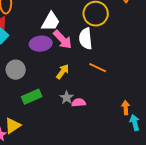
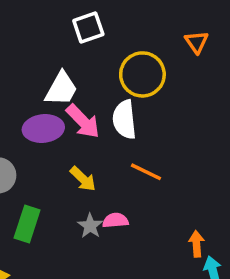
yellow arrow: (63, 72) -> (83, 179), turned 98
green rectangle: (32, 97) -> (27, 224), turned -48
pink semicircle: (79, 103) -> (115, 220), moved

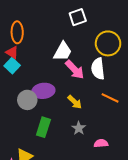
purple ellipse: (43, 129) -> (43, 91), moved
pink semicircle: (115, 220) -> (101, 143), moved

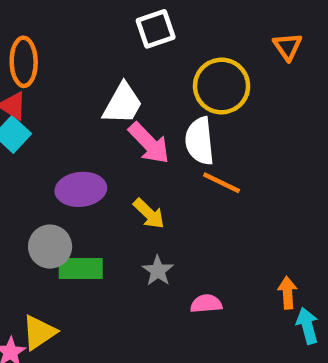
orange line: (110, 98) -> (222, 183), moved
gray circle: (27, 100) -> (50, 247), moved
green rectangle: (43, 127) -> (81, 269), turned 72

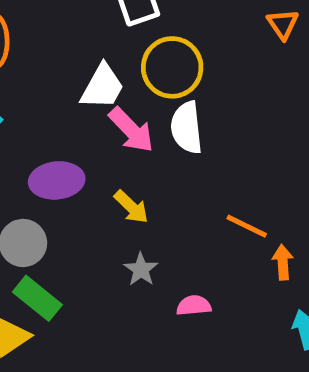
yellow circle: (222, 86) -> (172, 67), moved
orange line: (222, 183) -> (247, 226), moved
green rectangle: (81, 269) -> (37, 298), moved, turned 39
orange arrow: (288, 293) -> (283, 262), moved

